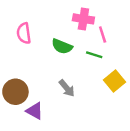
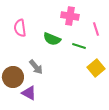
pink line: (103, 34) -> (96, 29), moved
gray arrow: (67, 88) -> (36, 67), moved

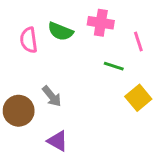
green semicircle: (52, 39) -> (60, 31), moved
purple triangle: (29, 93) -> (58, 141), moved

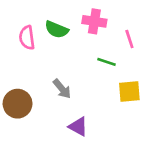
gray arrow: (52, 96) -> (62, 89), moved
yellow square: (138, 98) -> (129, 92), turned 35
purple triangle: (58, 141) -> (78, 127), moved

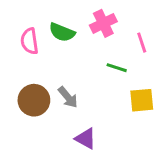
pink cross: (94, 21) -> (103, 23), turned -35
brown circle: (18, 104) -> (34, 100), moved

